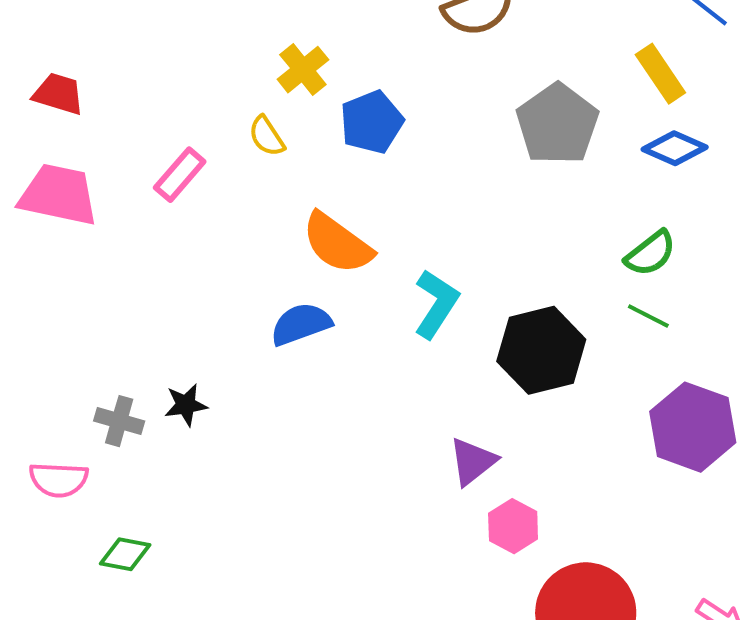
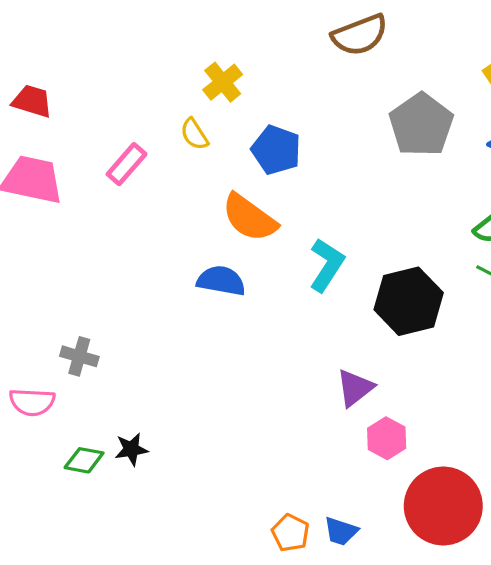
blue pentagon: (372, 122) -> (276, 150), moved, turned -30
blue semicircle: (301, 324) -> (221, 281), turned 30
black star: (186, 405) -> (131, 449), moved

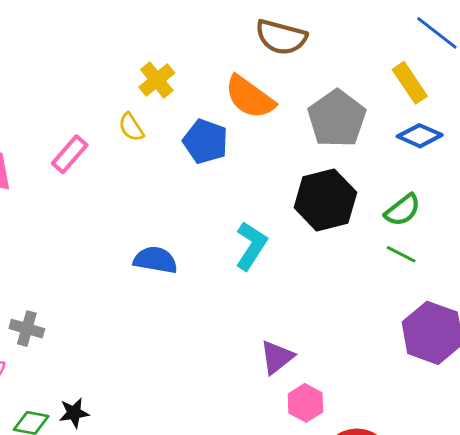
brown semicircle: (360, 35) -> (281, 37), turned 36
orange semicircle: (249, 218) -> (250, 97), moved
black hexagon: (409, 301) -> (325, 200), moved

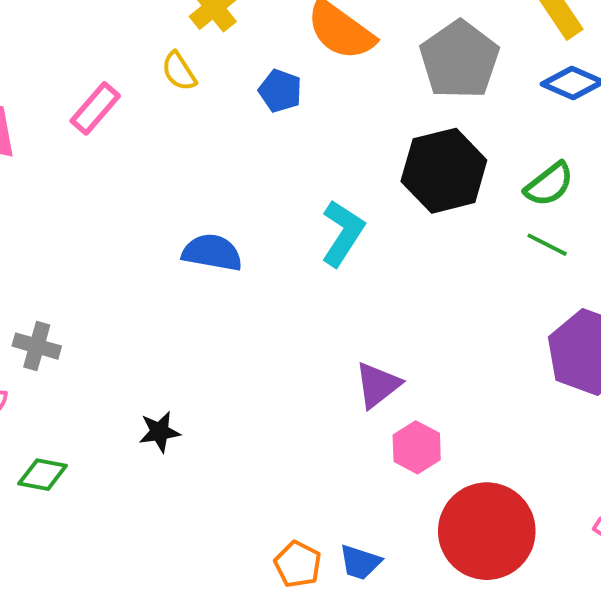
blue pentagon: (205, 141) -> (280, 91), size x0.7
black star: (74, 413) -> (159, 432), moved

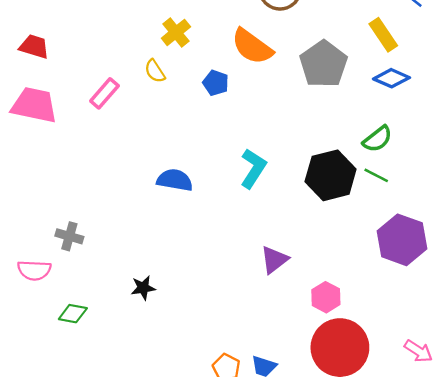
black hexagon: (444, 171) -> (331, 175), moved
pink hexagon: (417, 447) -> (326, 297), moved

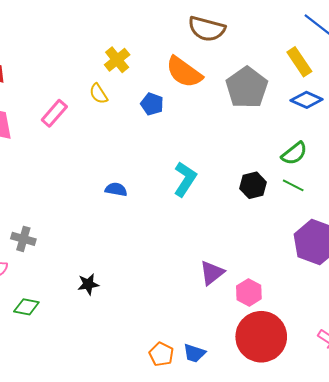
black hexagon: (331, 175) -> (253, 185), size x0.6
blue semicircle: (175, 180) -> (116, 189), size x0.7
purple triangle: (274, 260) -> (212, 273), moved

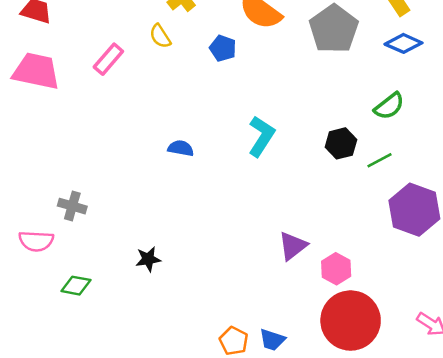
green line: (293, 185) -> (379, 160), moved, turned -55

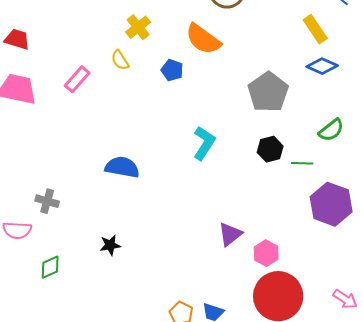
gray pentagon: (334, 29) -> (268, 92), moved
green semicircle: (389, 106) -> (331, 130), moved
blue semicircle: (181, 148) -> (122, 167), moved, size x1.6
green line: (379, 160) -> (302, 163), turned 30
green diamond: (76, 286) -> (50, 267), turned -35

